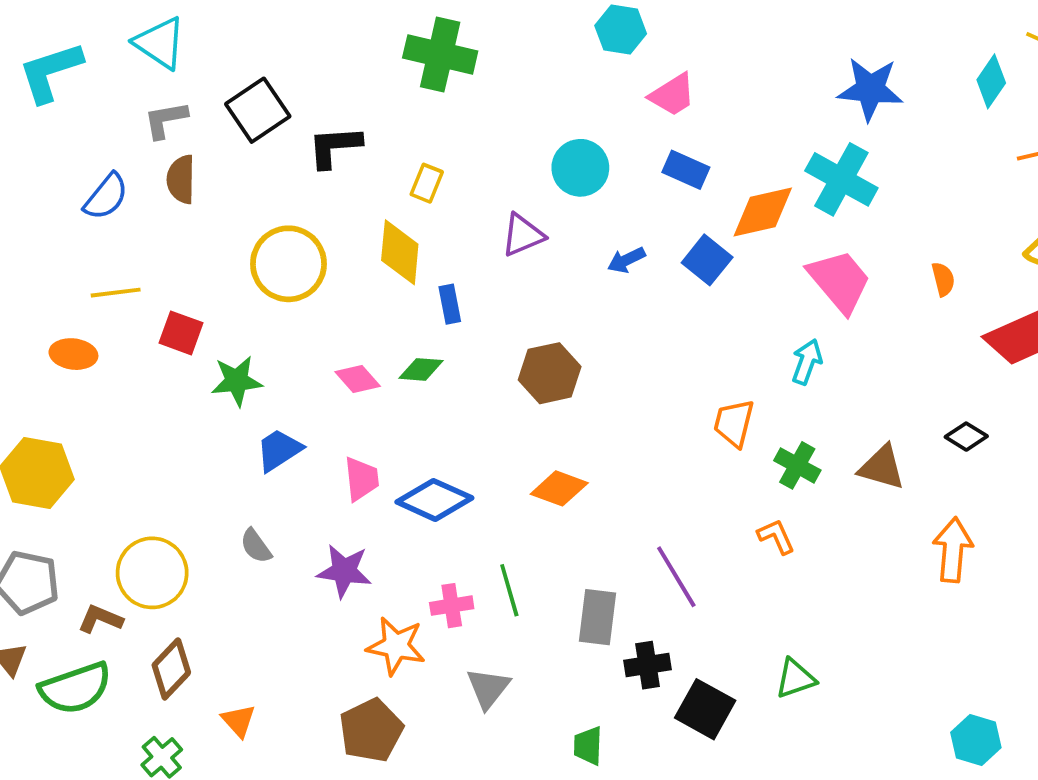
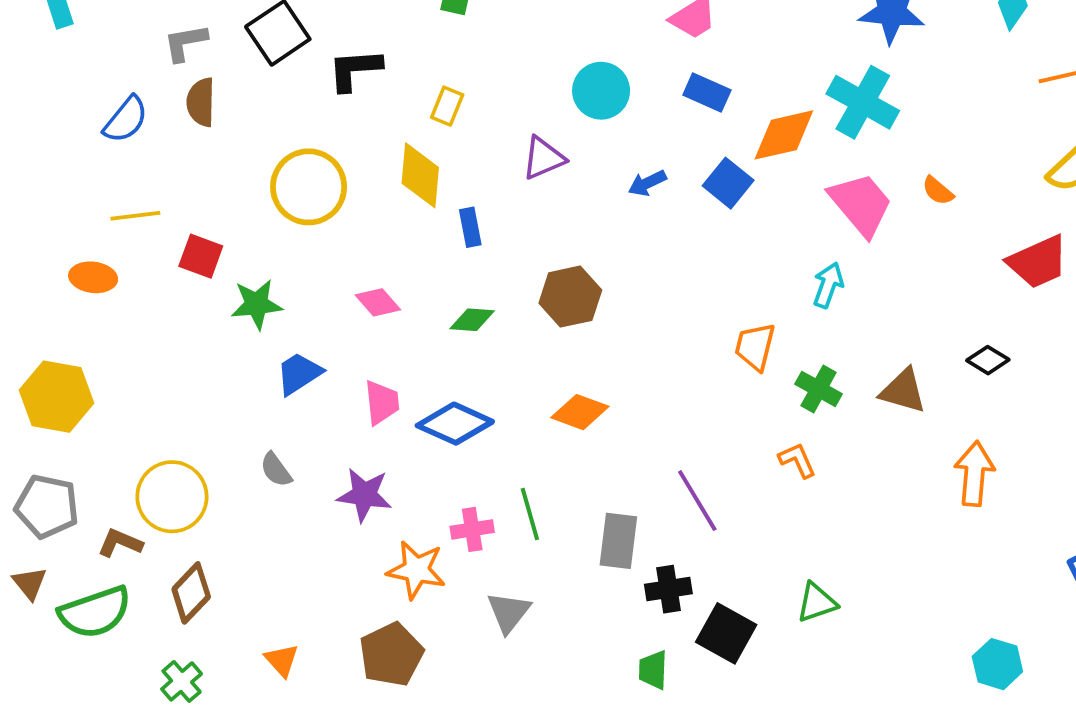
orange semicircle: (943, 279) -> (938, 191), moved, turned 144
green diamond: (421, 369) -> (472, 320), moved
orange triangle: (239, 721) -> (282, 660), moved
green trapezoid: (588, 746) -> (653, 670), moved

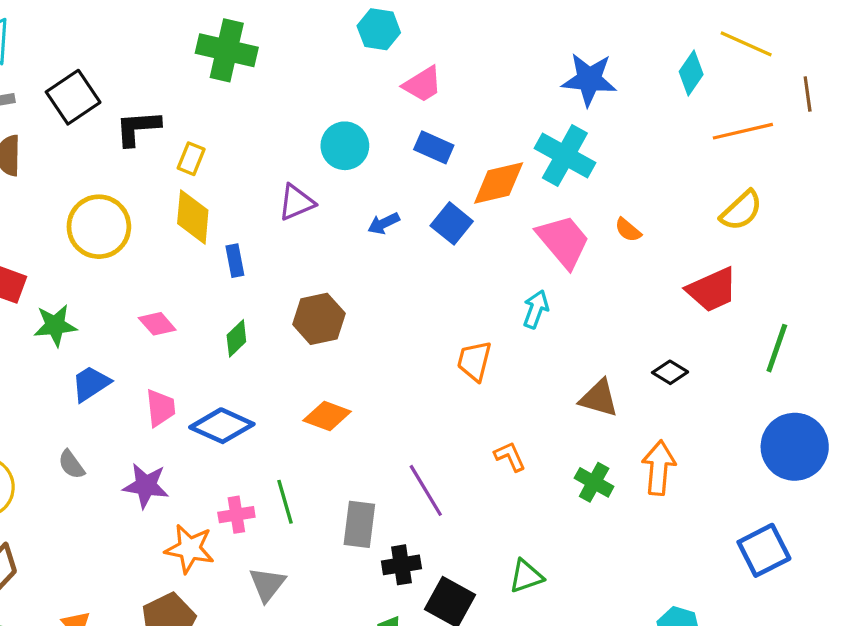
yellow rectangle: (447, 106) -> (191, 159), moved
green diamond: (472, 320) -> (236, 338), turned -48
green cross: (819, 389) -> (594, 482), moved

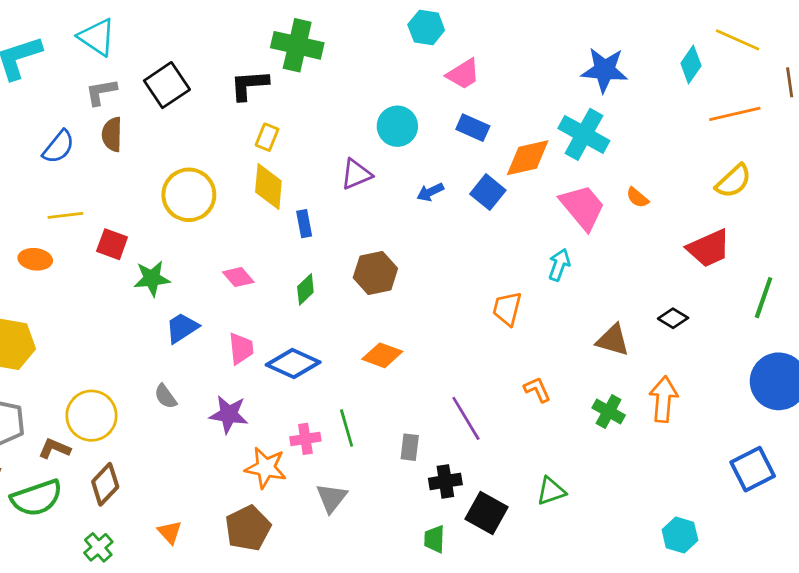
black L-shape: (138, 128) -> (249, 85), moved
gray rectangle: (359, 524) -> (410, 447), size x0.7

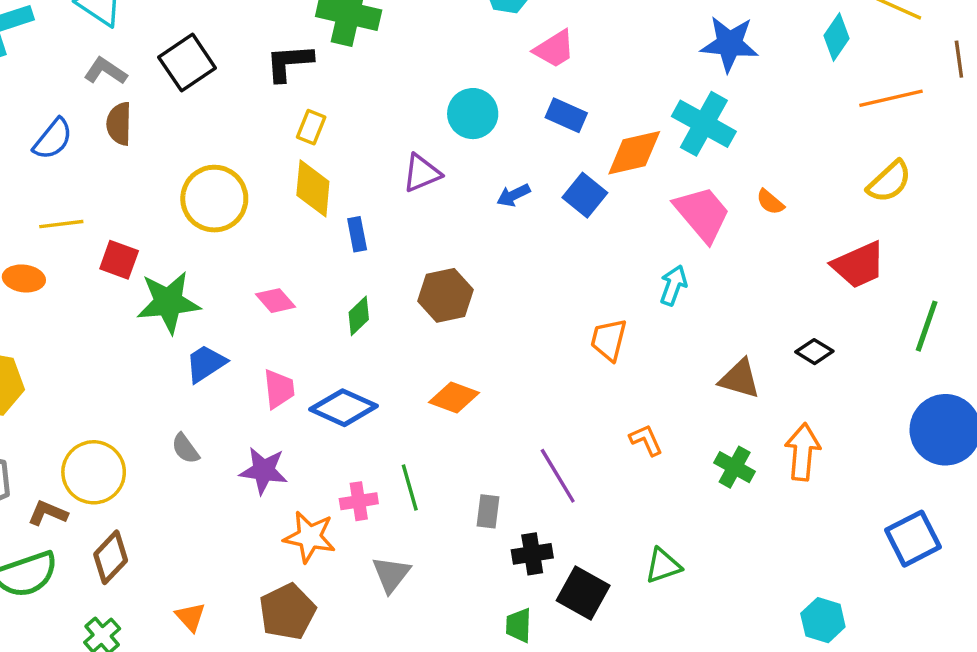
gray L-shape: (101, 92) -> (105, 71), turned 44
green star: (152, 278) -> (168, 302), size x1.4

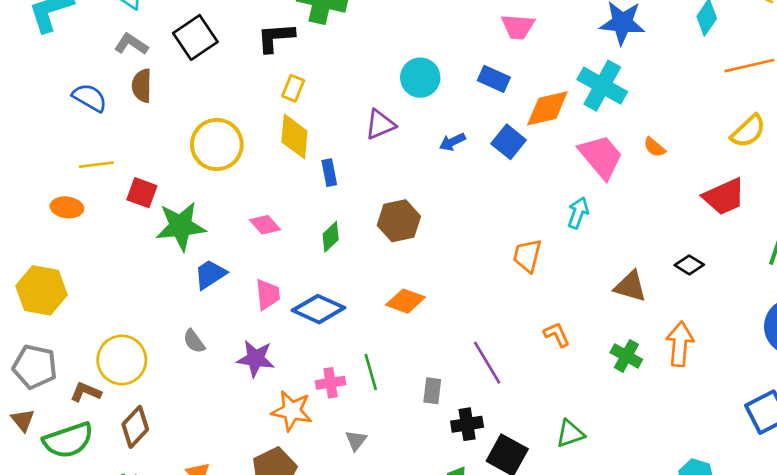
pink trapezoid: (554, 49) -> (518, 27), moved, turned 36
blue semicircle: (53, 139) -> (90, 98), turned -99
gray triangle: (391, 574) -> (356, 440), size x0.7

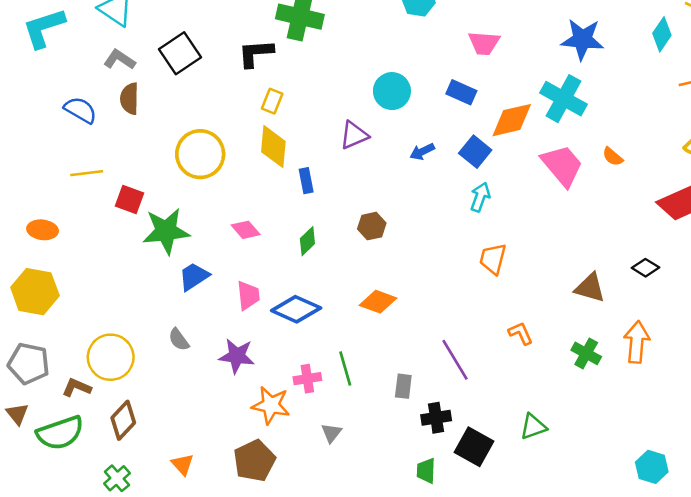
orange ellipse: (67, 207) -> (43, 230), moved
cyan arrow: (578, 213) -> (480, 197), moved
brown hexagon: (399, 221) -> (372, 226), size x0.7

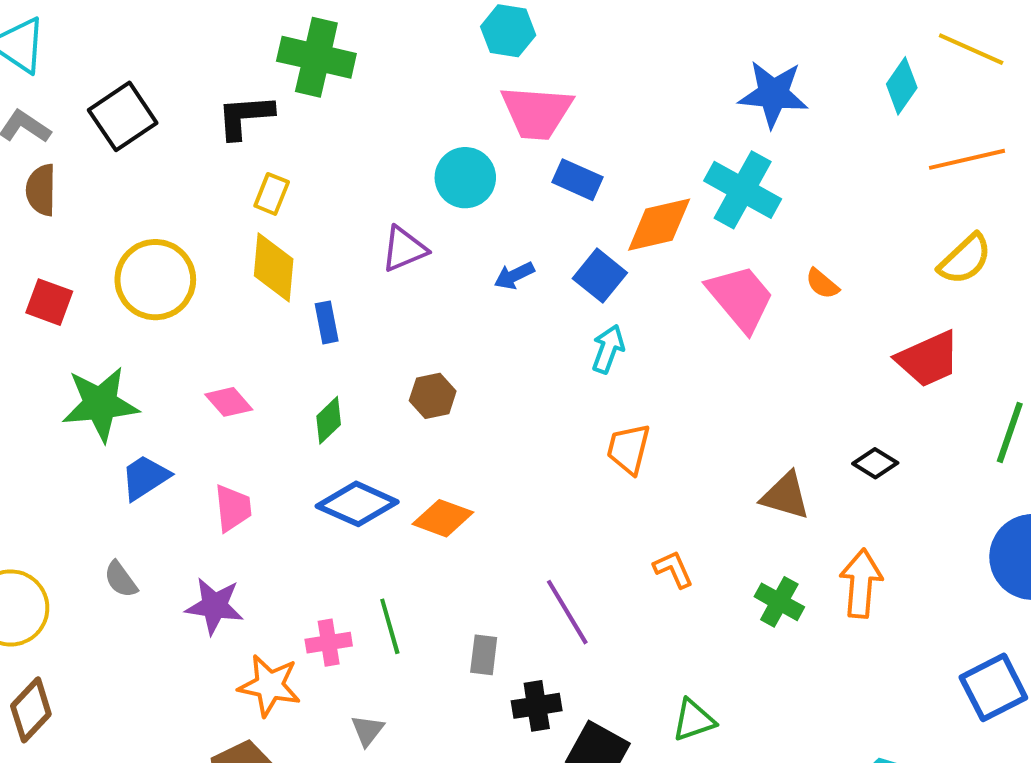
pink trapezoid: (484, 43) -> (537, 112), moved, size x1.4
red square: (130, 200) -> (49, 302), moved
blue diamond: (296, 309) -> (357, 504), moved

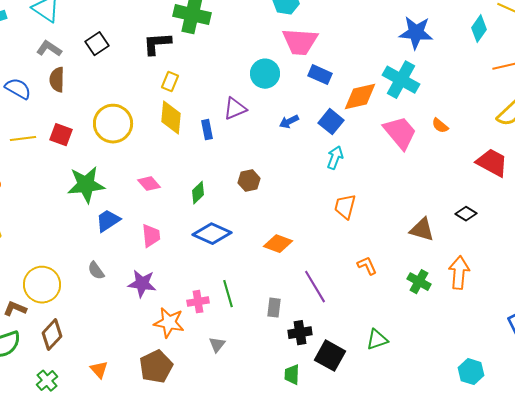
black square: (123, 116) -> (97, 44), size x0.7
blue rectangle: (327, 322) -> (207, 130), moved
red trapezoid: (928, 359) -> (492, 163), turned -128
orange diamond: (443, 518) -> (278, 244), moved

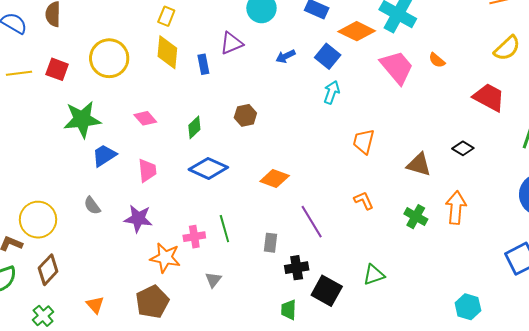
orange diamond: (360, 97) -> (357, 31), turned 39
orange trapezoid: (345, 207) -> (364, 141), moved

